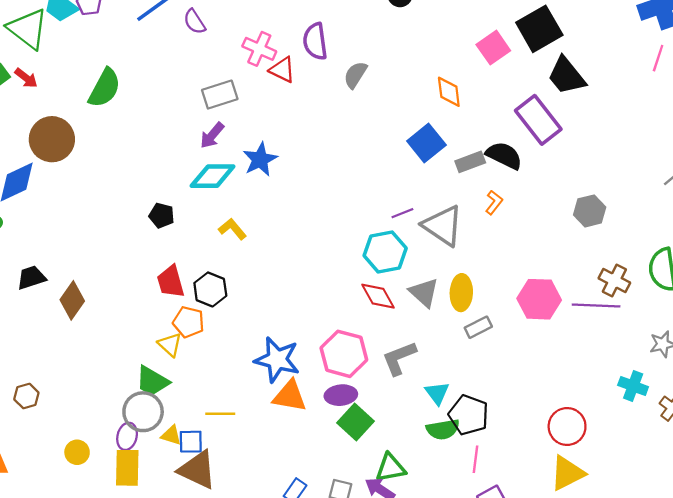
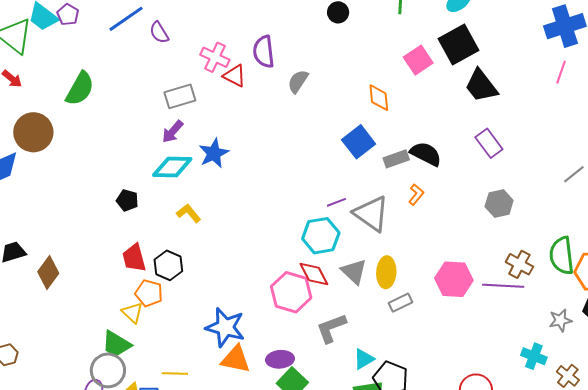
purple rectangle: (538, 120) -> (489, 143), moved, size x0.7
pink hexagon: (344, 354) -> (291, 292), moved
cyan triangle: (437, 393) -> (364, 359), turned 35

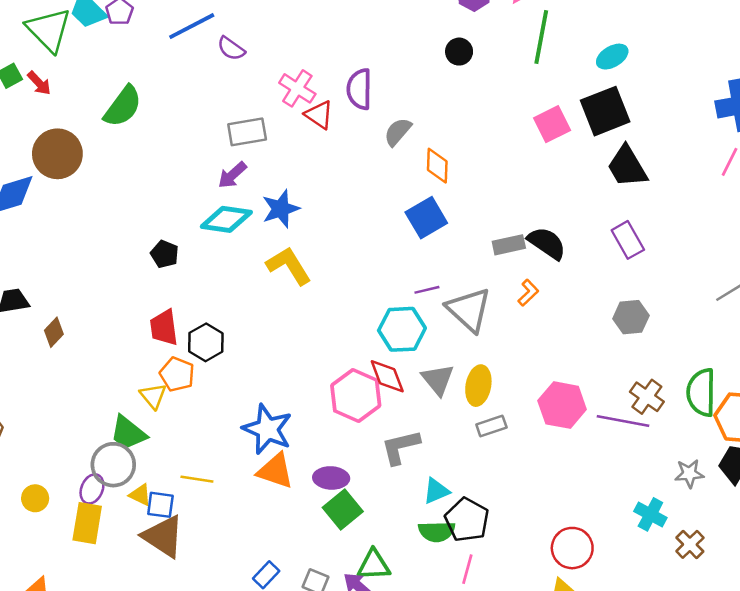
purple semicircle: (159, 33) -> (231, 48), turned -30
orange diamond: (379, 98) -> (437, 166), moved
blue square: (359, 142) -> (426, 218), moved
yellow L-shape: (189, 213) -> (289, 266), moved, size x1.5
brown diamond: (48, 273) -> (54, 332), size x0.7

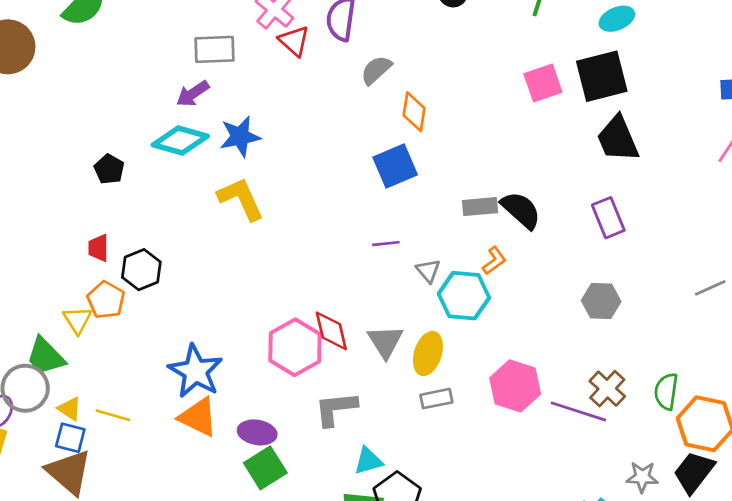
gray triangle: (469, 310) -> (428, 271), size x0.5
red trapezoid: (164, 328) -> (98, 248), size x0.7
cyan hexagon: (402, 329) -> (464, 296), moved
green semicircle: (701, 392) -> (666, 392), size x0.7
yellow triangle: (140, 495) -> (70, 409), moved

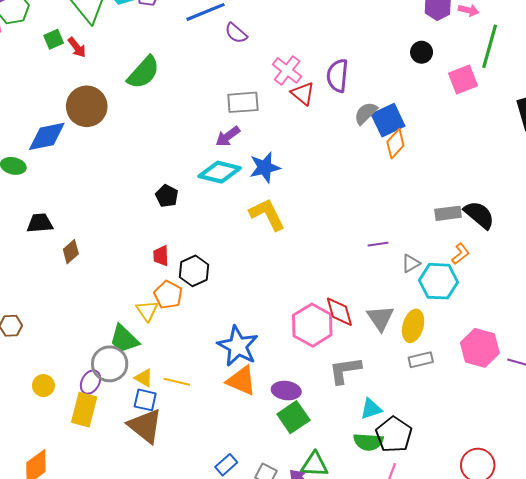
pink square: (543, 83) -> (463, 79), moved
orange diamond: (414, 112) -> (395, 144), turned 36
blue square: (395, 166) -> (388, 120), moved
gray triangle: (428, 271) -> (411, 263), turned 42

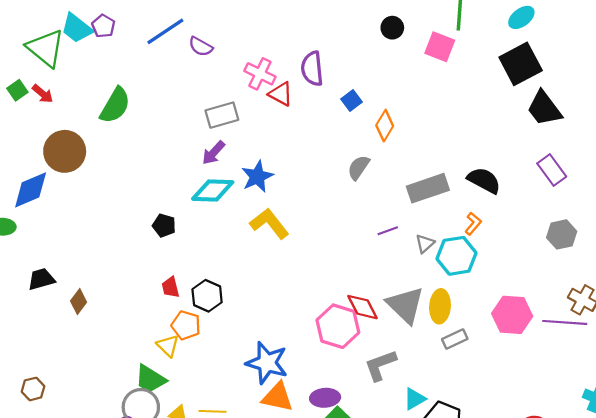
pink square: (463, 79) -> (440, 47), turned -36
gray semicircle: (366, 113) -> (359, 168), moved
blue square: (388, 120) -> (352, 100), moved, size x0.6
gray rectangle: (448, 213) -> (428, 188), moved, size x1.5
gray triangle: (380, 318) -> (405, 305), size x1.4

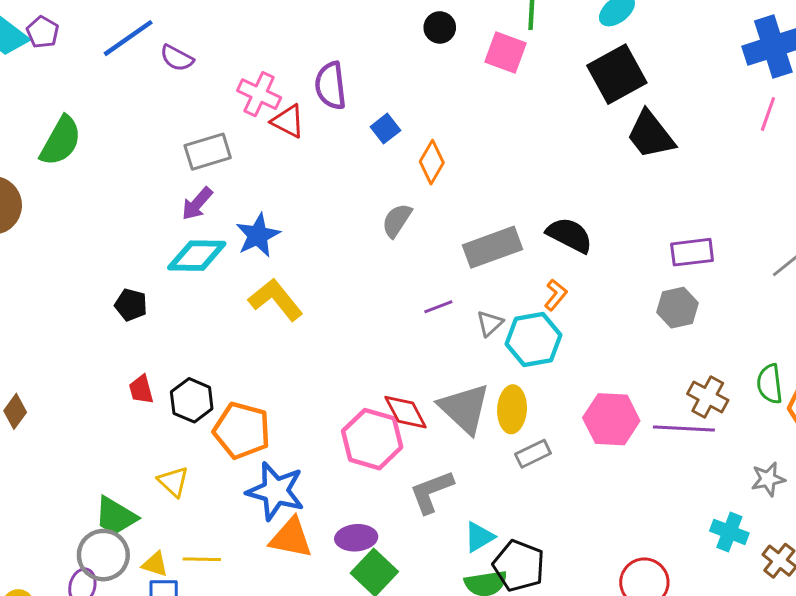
purple rectangle: (552, 170) -> (692, 252), moved, turned -60
orange pentagon: (186, 325) -> (242, 430), moved, size x1.4
yellow triangle: (168, 346) -> (173, 482), moved

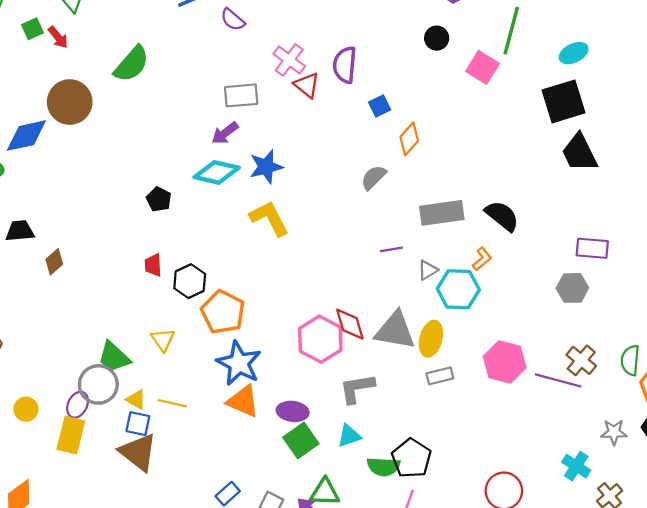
gray triangle: (464, 408) -> (395, 331), turned -45
cyan triangle: (479, 537) -> (349, 436), moved

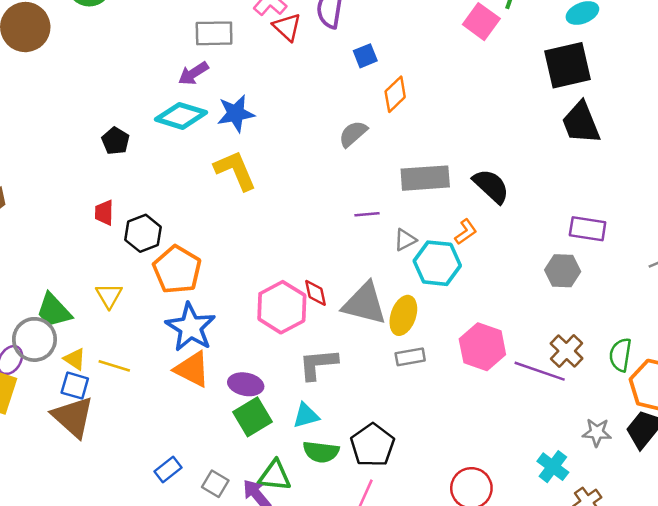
red diamond: (350, 324) -> (315, 293), size x0.7
green semicircle: (384, 467) -> (321, 452), moved

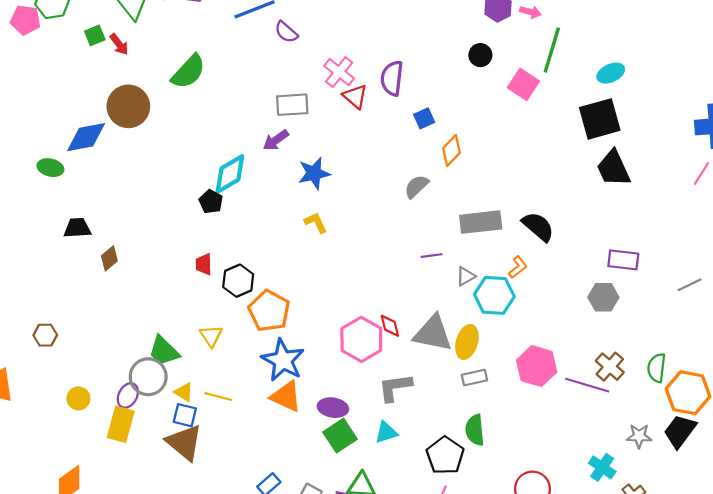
cyan diamond: (181, 116) -> (230, 174), moved, turned -45
yellow L-shape: (235, 170) -> (316, 223), size x0.6
green semicircle: (321, 452) -> (475, 430), moved, turned 80

